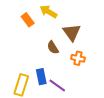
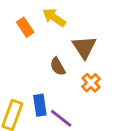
orange cross: (78, 58) -> (91, 83), turned 32

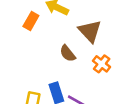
orange rectangle: (25, 27) -> (31, 21), turned 72

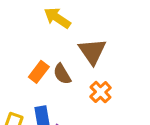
orange rectangle: (31, 21) -> (39, 72), moved

